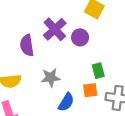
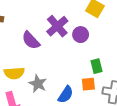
purple semicircle: (27, 45) -> (31, 40), turned -36
gray star: (51, 78) -> (38, 84), moved, turned 30

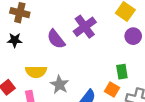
purple circle: (81, 35) -> (133, 36), moved
orange square: (88, 84) -> (112, 89), turned 32

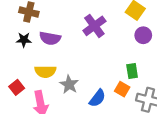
purple semicircle: (56, 39) -> (50, 38), moved, turned -42

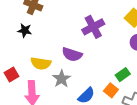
purple semicircle: (50, 38) -> (72, 54), moved
green rectangle: (132, 71) -> (123, 75), turned 56

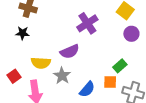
purple semicircle: (72, 54) -> (70, 52), turned -36
orange square: (111, 90) -> (110, 82), turned -32

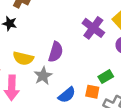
purple cross: (87, 23) -> (93, 28), moved, turned -30
purple semicircle: (70, 52) -> (56, 52), turned -60

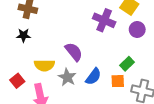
purple semicircle: (56, 52) -> (74, 52), turned -42
blue semicircle: (67, 95) -> (93, 77), moved

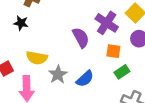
purple semicircle: (74, 52) -> (81, 38), moved
orange square: (118, 81) -> (113, 51), moved

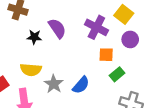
black star: (21, 23) -> (34, 37), moved
purple semicircle: (81, 38) -> (57, 28), moved

